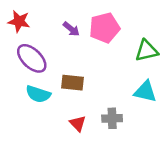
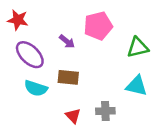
purple arrow: (71, 29) -> (67, 41), moved

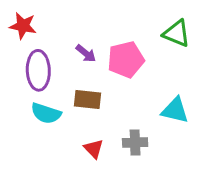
pink pentagon: (98, 26) -> (126, 60), moved
green triangle: (138, 47) -> (177, 33), moved, turned 35
purple ellipse: (30, 55) -> (38, 70), turned 44

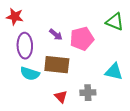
brown rectangle: (87, 100) -> (57, 65), size x1.4

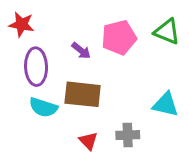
pink pentagon: (82, 39) -> (119, 38), moved

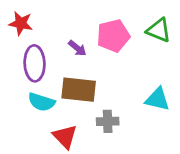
gray cross: (128, 135) -> (108, 121), moved
red triangle: (88, 141) -> (65, 137), moved, size x1.4

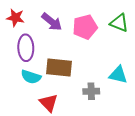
purple arrow: (77, 48) -> (52, 22), moved, size x1.5
gray cross: (108, 121) -> (91, 91), moved

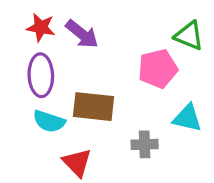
red star: (15, 18) -> (41, 27), moved
pink pentagon: (85, 27) -> (158, 69), moved

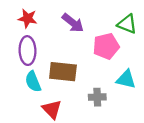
purple arrow: (82, 34) -> (73, 23), moved
cyan semicircle: (49, 121) -> (33, 82), turned 50

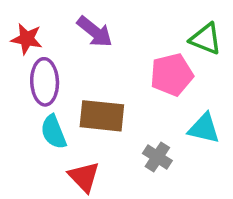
red star: (27, 18) -> (27, 39), moved
purple arrow: (73, 23) -> (95, 32), moved
gray cross: (97, 97) -> (157, 157), turned 35

